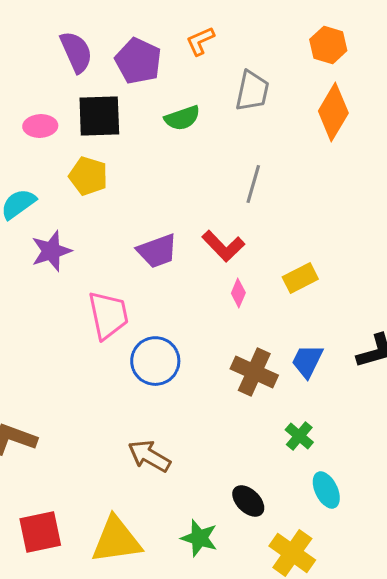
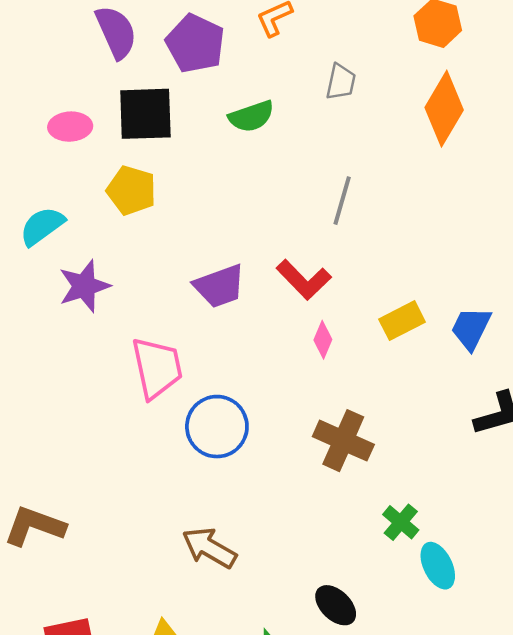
gray trapezoid: (252, 91) -> (341, 82), size x0.7
blue trapezoid: (307, 361) -> (471, 328), moved
cyan ellipse: (326, 490) -> (438, 566), moved

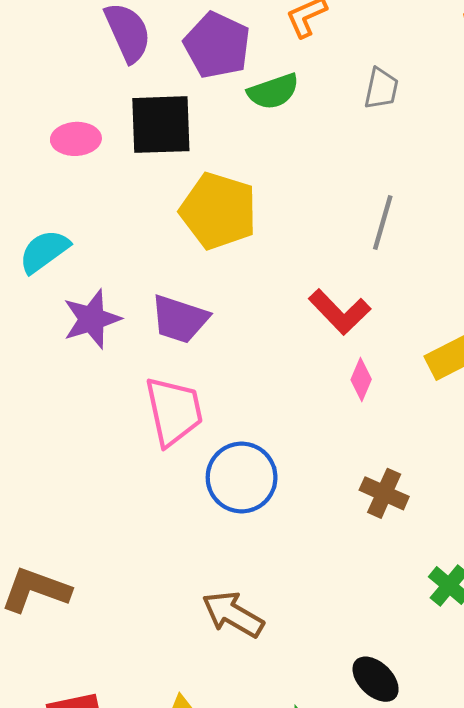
green semicircle: (251, 116) -> (273, 91), moved
yellow pentagon: (131, 190) -> (219, 211), moved, size x1.4
purple trapezoid: (220, 286) -> (180, 319), moved, turned 38
brown cross: (343, 441) -> (384, 493), size x0.7

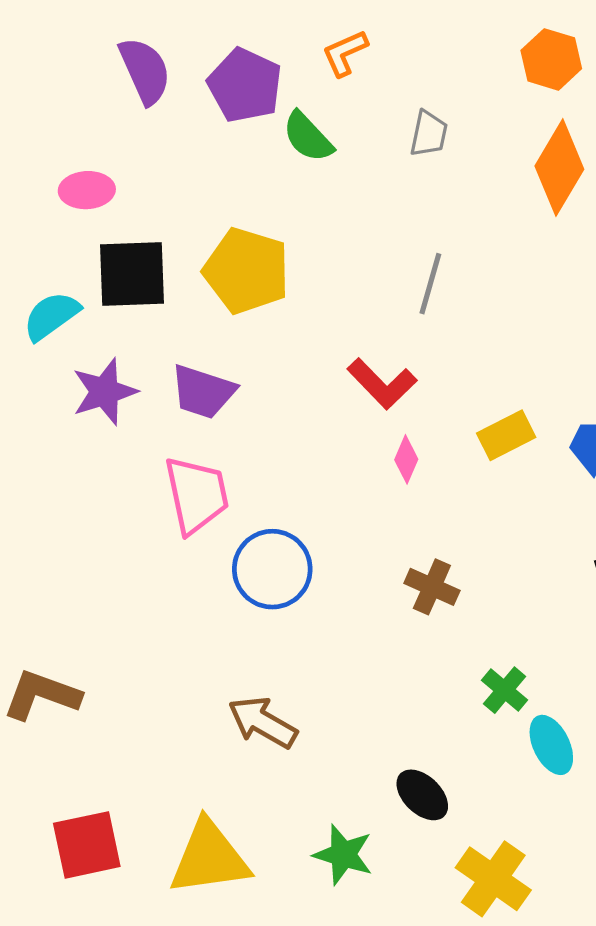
green semicircle: (273, 91) -> (308, 137), turned 66
black square: (161, 125) -> (132, 274), moved

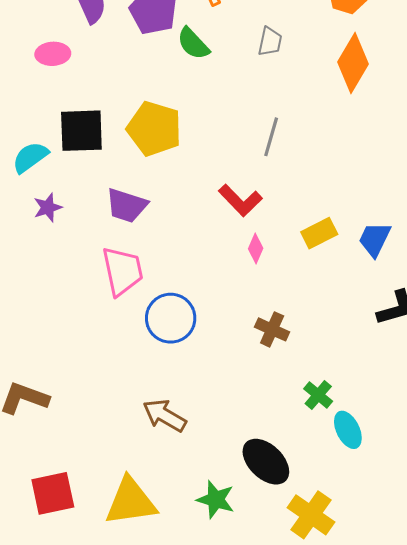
pink ellipse: (87, 190) -> (53, 54), moved
purple star: (105, 392) -> (48, 208), moved, size x0.7
black ellipse: (422, 795) -> (266, 462), size x1.4

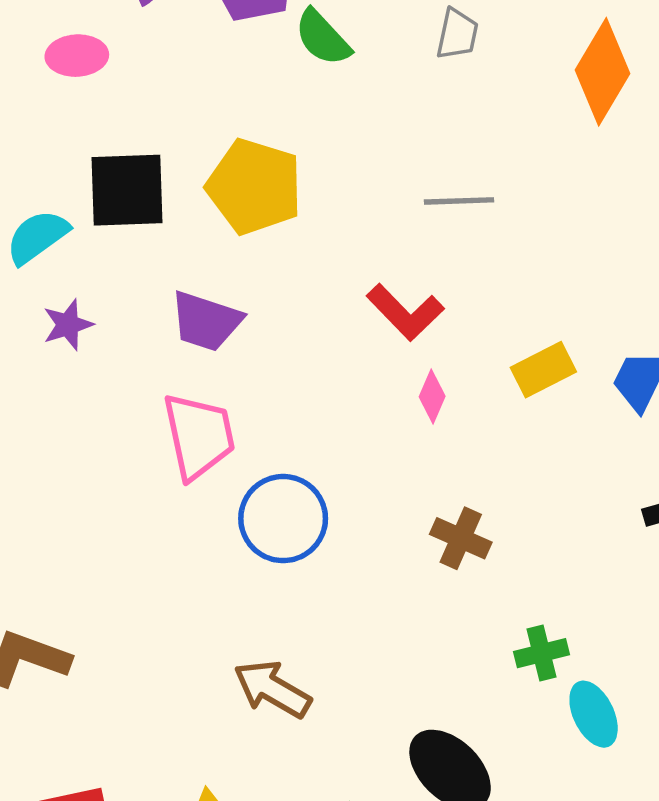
gray line: (271, 137) -> (459, 201), turned 72
green cross: (318, 395) -> (542, 653), turned 36

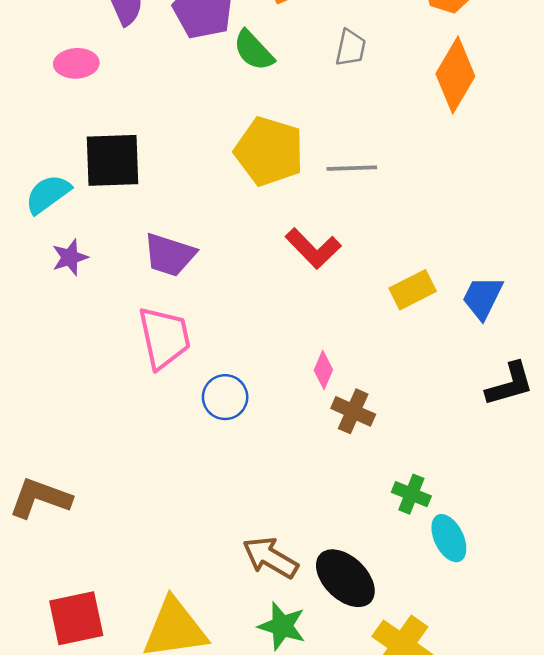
yellow pentagon: (254, 187) -> (269, 151), moved
pink diamond: (432, 397) -> (323, 370), moved
blue circle: (283, 519) -> (225, 397), size x0.7
green cross: (542, 653) -> (411, 494), turned 36
brown arrow: (272, 689) -> (270, 558), moved

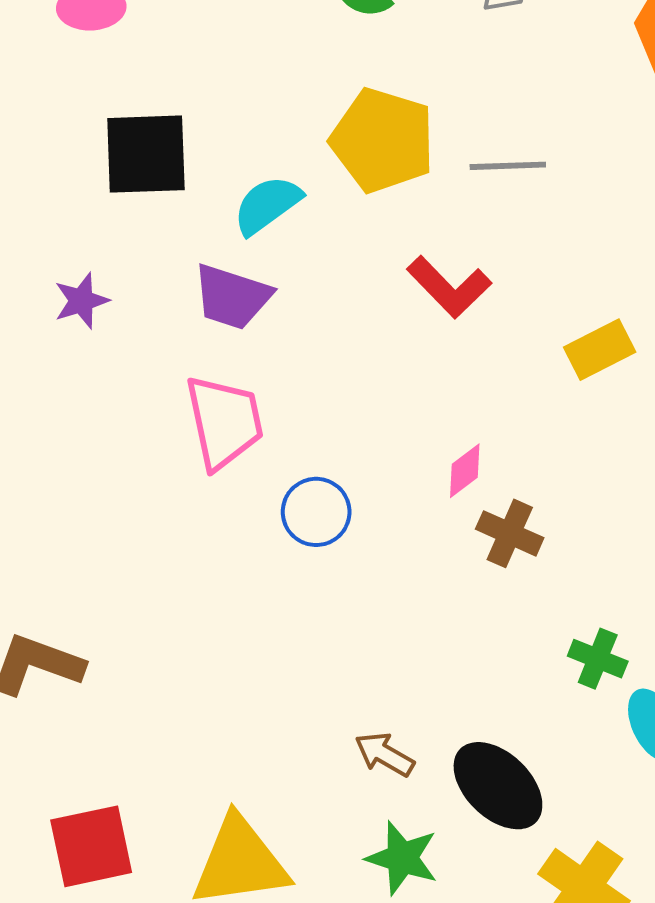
cyan semicircle: (48, 194) -> (267, 205), moved
pink diamond: (323, 370) -> (465, 471), turned 30
brown arrow: (270, 558) -> (385, 754), size x0.7

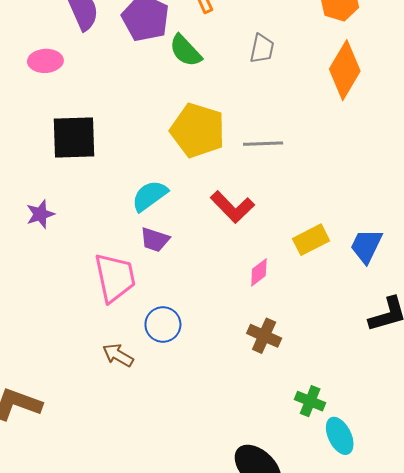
cyan semicircle: (267, 205) -> (150, 196), moved
purple trapezoid: (232, 297) -> (155, 240), moved, size x0.7
pink diamond: (465, 471) -> (259, 272), moved
brown arrow: (385, 754) -> (118, 355), moved

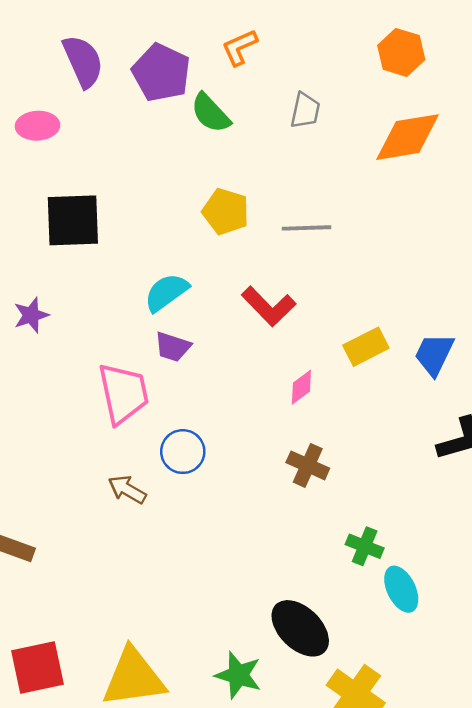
orange diamond: (345, 70) -> (408, 137), turned 50
yellow pentagon: (198, 130) -> (226, 212), size x0.7

